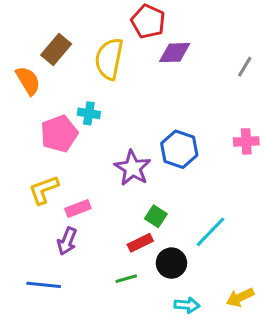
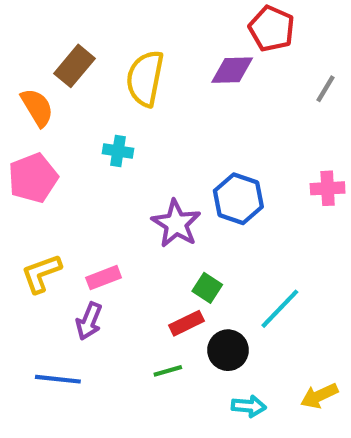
red pentagon: (148, 21) -> (272, 29), moved
pink pentagon: (59, 134) -> (33, 178), moved
yellow L-shape: (44, 190) -> (41, 273), moved

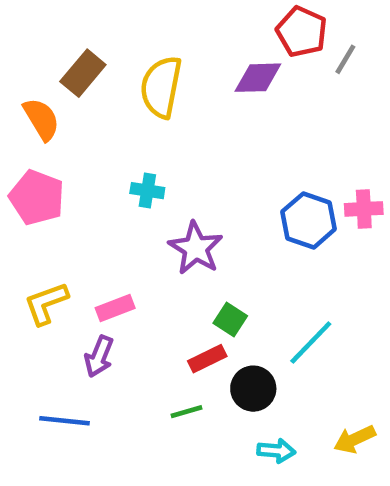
gray line: (326, 89) -> (345, 59), moved
cyan cross: (118, 151) -> (147, 191), moved
pink pentagon: (33, 178) -> (37, 197), turned -30
blue hexagon: (238, 199) -> (309, 220), moved

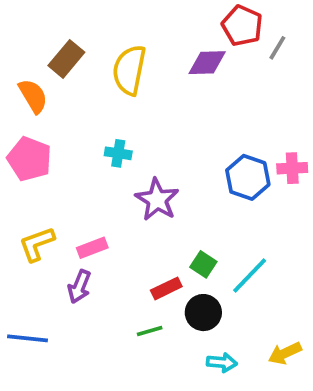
green square: (230, 319) -> (203, 264), moved
blue line: (64, 421) -> (28, 338), moved

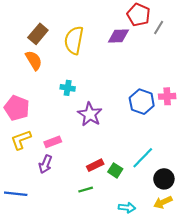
orange semicircle: (33, 96) -> (34, 60), moved
pink pentagon: (29, 159) -> (17, 108), moved
green square: (203, 264) -> (115, 170), moved
black circle: (203, 313) -> (164, 179), moved

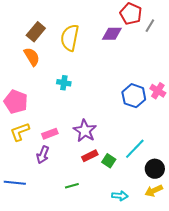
pink cross: (167, 96) -> (158, 91), turned 35
purple star: (90, 114) -> (85, 131), moved
green line: (86, 190) -> (72, 186), moved

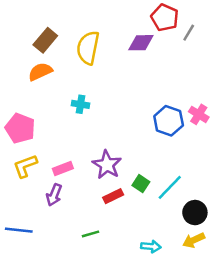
orange semicircle: (32, 57) -> (40, 72), turned -84
green square: (109, 161) -> (141, 184), moved

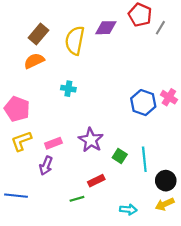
purple diamond: (141, 43) -> (106, 28), moved
cyan line: (170, 187) -> (144, 159), turned -50
red rectangle: (113, 196) -> (96, 181), moved

